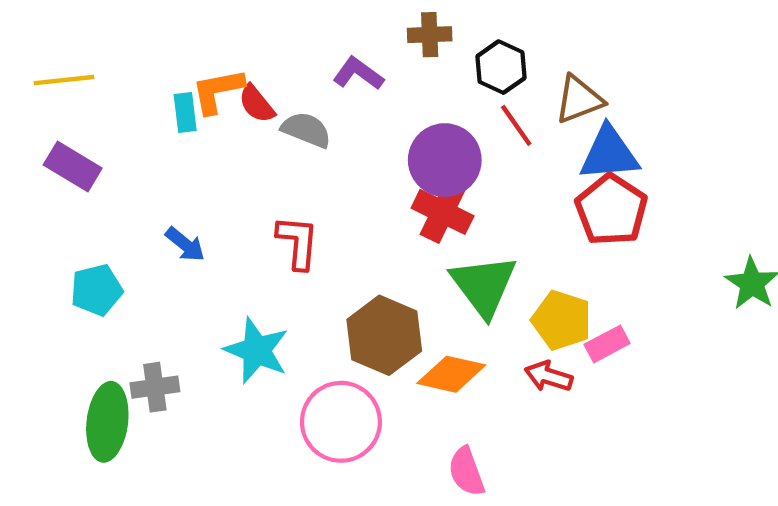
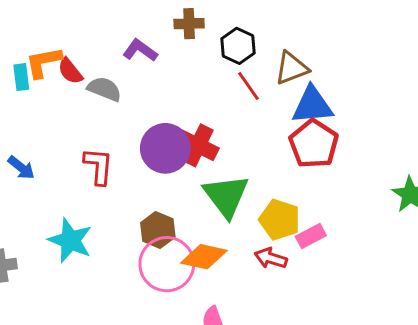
purple circle: (445, 160) -> (165, 148), moved
brown hexagon: (384, 335) -> (158, 230), size x0.7
pink circle: (341, 422) -> (167, 264), moved

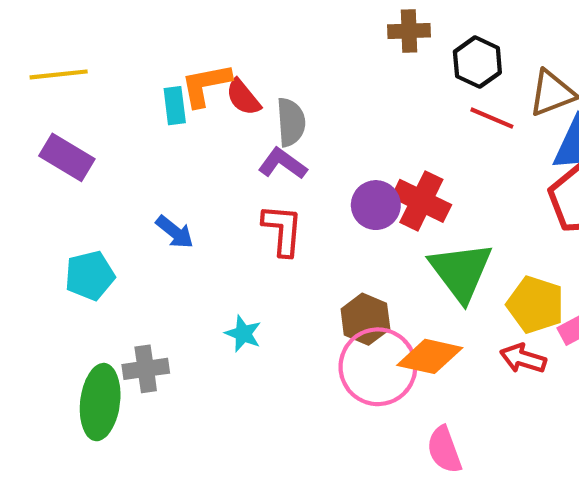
purple L-shape: (140, 50) -> (283, 164), moved
red line: (248, 86) -> (492, 118), turned -32
gray semicircle: (104, 89) -> (291, 122), turned 64
purple circle: (165, 148) -> (376, 205), size x0.7
cyan star: (70, 240) -> (243, 334), size x0.6

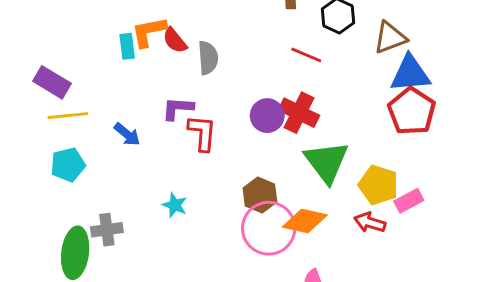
yellow line: (59, 74) -> (68, 116), moved
red line: (492, 118) -> (306, 55), moved
purple L-shape: (283, 164) -> (178, 108), moved, turned -32

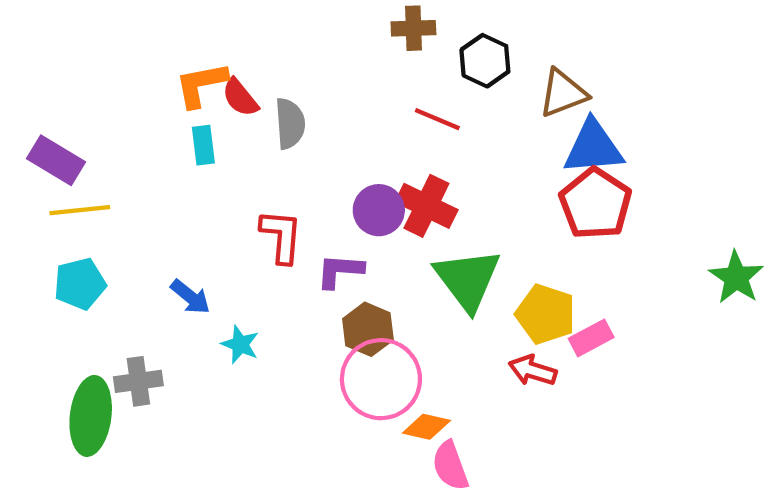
cyan rectangle: (127, 46) -> (203, 145), moved
purple L-shape: (178, 108) -> (340, 271), moved
blue arrow: (127, 134) -> (190, 297), moved
orange diamond: (305, 221) -> (426, 427), moved, size x0.7

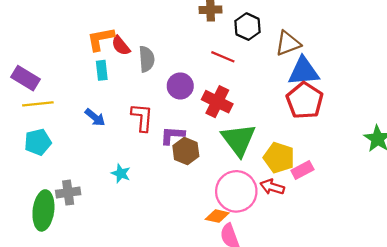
purple circle: (379, 210) -> (180, 86), moved
blue arrow: (190, 297) -> (95, 117), moved
brown hexagon: (368, 329) -> (186, 151), moved
pink circle: (381, 379) -> (236, 191), moved

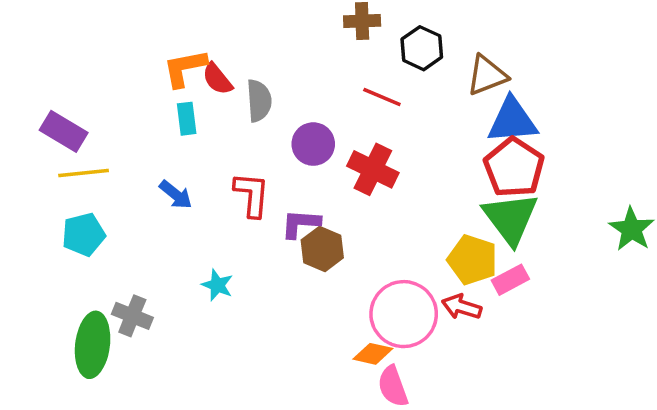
green triangle: (239, 140) -> (510, 218), moved
gray cross: (68, 193) -> (132, 316), turned 30

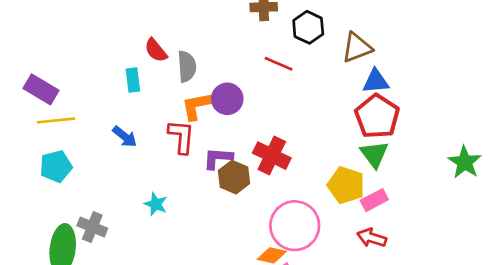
orange L-shape: (185, 68) -> (198, 106), moved
blue triangle: (512, 121) -> (376, 81), size x0.7
red cross: (373, 169) -> (272, 156), moved
green triangle: (510, 218) -> (374, 154), size x0.7
red arrow: (462, 307) -> (372, 238), moved

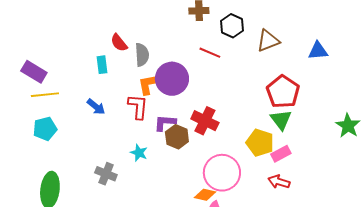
blue triangle: (376, 81) -> (318, 51), moved
purple circle: (227, 99) -> (172, 79), size x1.4
cyan star: (156, 204) -> (139, 153), moved
gray cross: (92, 227) -> (106, 174), moved

